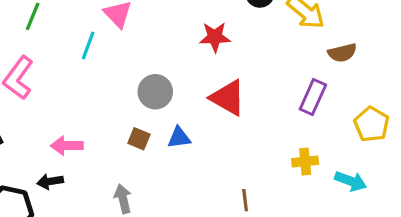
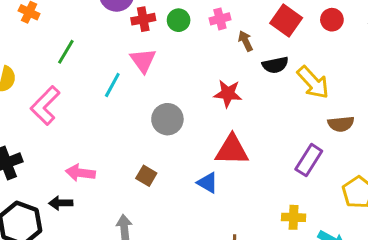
gray circle: (155, 92) -> (167, 119), moved
red triangle: (228, 98) -> (232, 150), turned -36
blue triangle: (179, 138) -> (207, 183), moved, turned 30

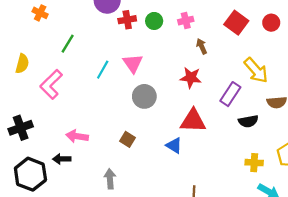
brown arrow: (245, 41) -> (202, 46), moved
pink triangle: (143, 60) -> (133, 63), moved
black semicircle: (275, 65) -> (248, 121), moved
purple rectangle: (309, 160) -> (230, 94), moved
yellow cross: (294, 217) -> (254, 163), moved

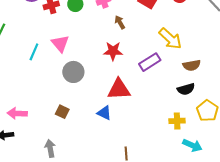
purple rectangle: (230, 94) -> (150, 62), turned 30
black semicircle: (248, 121) -> (186, 89), moved

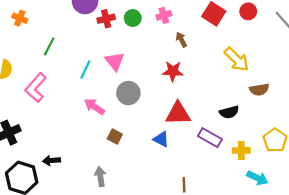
purple rectangle: (150, 62) -> (210, 138), moved, turned 60
black semicircle: (186, 89) -> (229, 112), moved
pink arrow: (17, 113) -> (94, 107), moved, turned 30

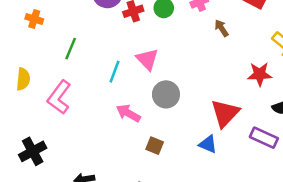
red star: (173, 71) -> (260, 74), moved
red triangle: (178, 114) -> (225, 113), turned -40

